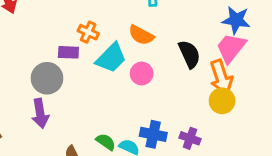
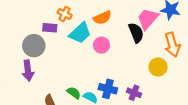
orange semicircle: (141, 35) -> (102, 18), turned -54
pink trapezoid: (231, 48) -> (148, 19), moved
orange arrow: (221, 77) -> (172, 45), moved

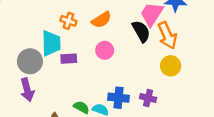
orange cross: (65, 14) -> (68, 21), moved
purple rectangle: (50, 28) -> (69, 59), moved
cyan trapezoid: (80, 33) -> (51, 43), moved, turned -40
orange arrow: (172, 45) -> (167, 35), moved

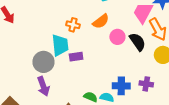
black semicircle: (141, 31) -> (137, 42), moved
pink circle: (105, 50) -> (117, 37), moved

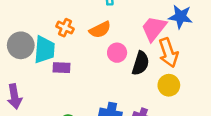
black semicircle: (137, 42) -> (141, 63), turned 42
gray circle: (43, 62) -> (21, 45), moved

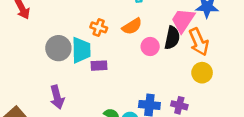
black semicircle: (141, 63) -> (172, 38), moved

